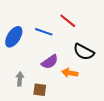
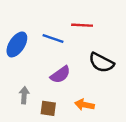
red line: (68, 21) -> (82, 25), turned -36
orange arrow: (70, 73) -> (84, 105), moved

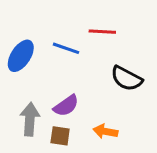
purple semicircle: (60, 75) -> (66, 106), moved
gray arrow: (24, 95) -> (30, 119), size x1.5

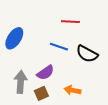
blue line: (66, 48) -> (59, 47), moved
brown square: (60, 136) -> (41, 93), turned -32

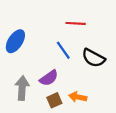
blue line: (59, 47) -> (63, 50), turned 36
brown square: (41, 93) -> (54, 100), moved

